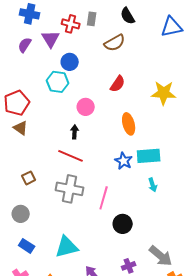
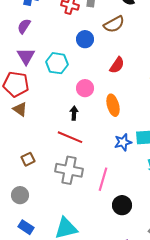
purple triangle: (51, 39) -> (26, 56), moved
blue circle: (70, 62) -> (85, 39), moved
red pentagon: (17, 103) -> (16, 84), turned 30
orange ellipse: (129, 124) -> (113, 105), moved
blue star: (124, 161) -> (123, 142), turned 30

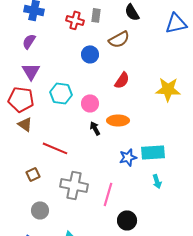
cyan hexagon: (57, 63) -> (61, 93), moved
orange ellipse: (113, 105) -> (118, 120), turned -75
black arrow: (74, 113) -> (95, 128), moved, turned -32
red line: (70, 137) -> (55, 148), moved
gray circle: (20, 195) -> (40, 210), moved

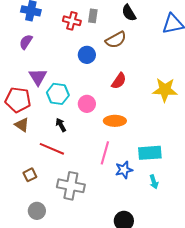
purple triangle: (31, 71) -> (38, 77), moved
black arrow: (95, 128) -> (61, 125), moved
blue star: (128, 157) -> (124, 170), moved
pink line: (108, 194) -> (105, 153), moved

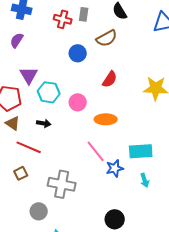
black arrow: (61, 125) -> (44, 123), moved, turned 128
red line: (52, 149) -> (29, 147), moved
pink line: (105, 153) -> (96, 151), turned -55
gray circle: (37, 211) -> (39, 211), moved

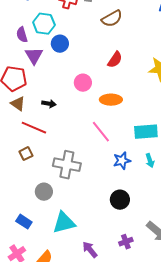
purple semicircle: (17, 40) -> (22, 35), moved, turned -49
blue circle: (78, 53) -> (60, 44), moved
cyan hexagon: (49, 92) -> (44, 24), moved
blue star: (115, 168) -> (122, 161), moved

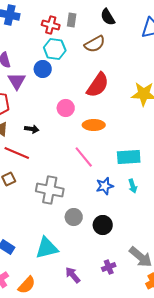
cyan hexagon: (44, 24) -> (55, 49), moved
red semicircle: (115, 60) -> (98, 85), size x1.5
gray circle: (44, 192) -> (74, 217), moved

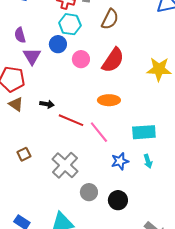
brown semicircle: (95, 44) -> (110, 19), turned -35
pink circle: (66, 108) -> (81, 59), moved
red line: (17, 153) -> (71, 120), moved
gray cross: (50, 190) -> (65, 165), turned 32

